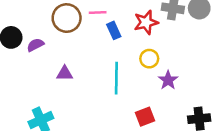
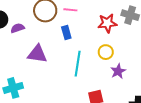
blue rectangle: (114, 30) -> (66, 32), moved
purple triangle: (65, 73) -> (37, 54), size x1.5

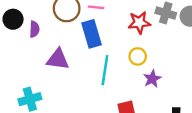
purple semicircle: (18, 28) -> (34, 29), turned 112
blue rectangle: (66, 32) -> (91, 34), size x1.6

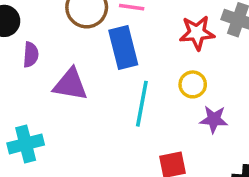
purple semicircle: (34, 29) -> (31, 55), moved
purple star: (152, 79) -> (214, 119), turned 30

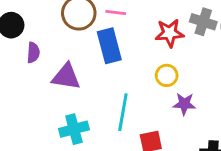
cyan line: (142, 104) -> (123, 112), moved
cyan cross: (26, 144) -> (74, 129), moved

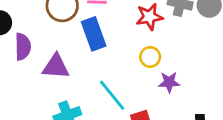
purple semicircle: (33, 53) -> (23, 47), size x1.4
cyan line: (123, 112) -> (112, 95), turned -44

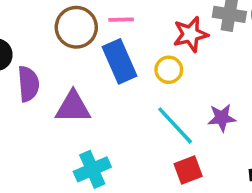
yellow circle: (150, 57) -> (169, 70), moved
cyan line: (112, 95) -> (175, 125), moved

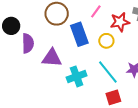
pink line: (121, 20) -> (96, 11), moved, turned -56
cyan cross: (92, 169) -> (77, 76), moved

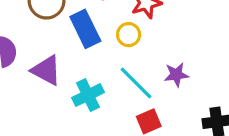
purple triangle: (52, 58) -> (46, 70), turned 30

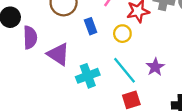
blue rectangle: (85, 29) -> (91, 26), size x0.6
purple star: (176, 75) -> (155, 67), turned -30

